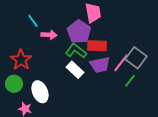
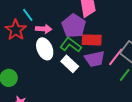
red star: (21, 60) -> (16, 30), moved
white ellipse: (40, 92) -> (45, 49), moved

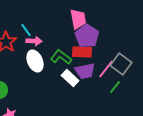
cyan line: (28, 15) -> (26, 30), moved
purple pentagon: (74, 26) -> (87, 36), moved
white rectangle: (70, 64) -> (70, 78), moved

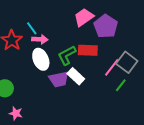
pink trapezoid: (78, 19) -> (84, 17), turned -115
purple pentagon: (87, 36) -> (106, 26), moved
green L-shape: (61, 57) -> (67, 55), turned -65
purple trapezoid: (85, 71) -> (59, 79), moved

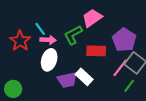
purple pentagon: (106, 26) -> (124, 40), moved
green L-shape: (67, 55) -> (73, 35), moved
white ellipse: (41, 59) -> (49, 60), turned 40

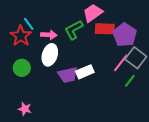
cyan line: (40, 29) -> (29, 24), moved
red rectangle: (96, 51) -> (105, 29), moved
white rectangle: (84, 77) -> (85, 72), turned -66
green circle: (13, 89) -> (22, 68), moved

